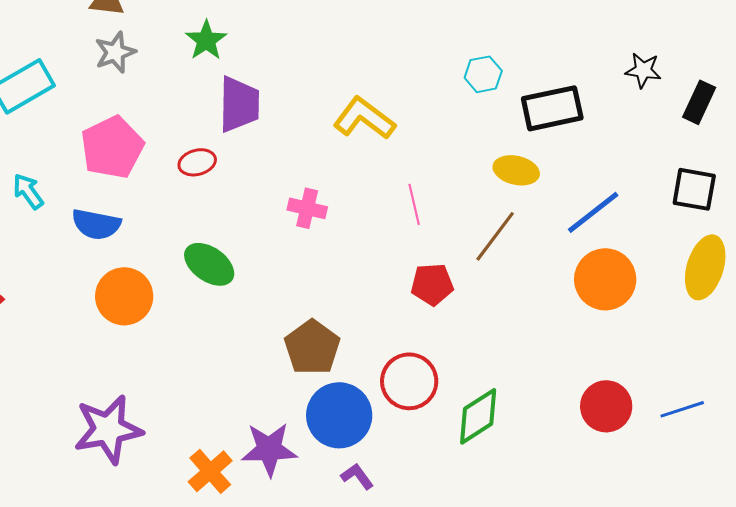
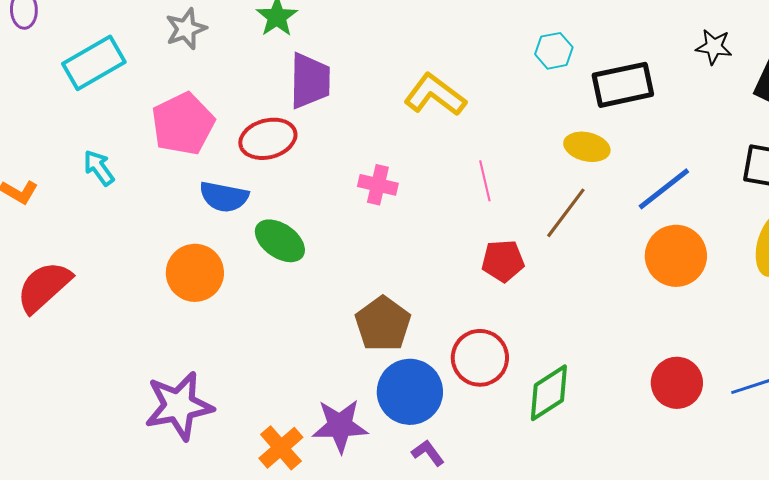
red ellipse: (197, 162) -> (268, 139), size x1.5
blue semicircle: (96, 224) -> (224, 197), moved

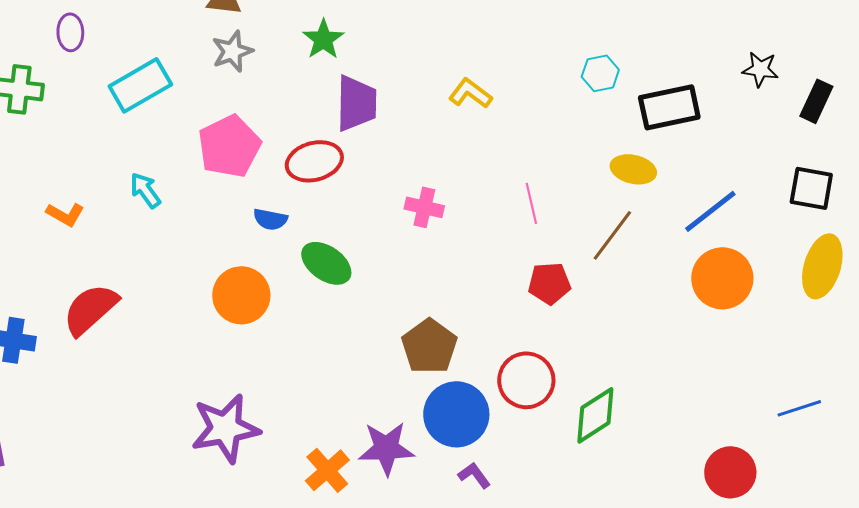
yellow L-shape: (435, 95) -> (470, 93), moved, size x0.7
blue semicircle: (224, 197) -> (270, 219), size x0.7
red circle: (677, 383) -> (730, 472), moved

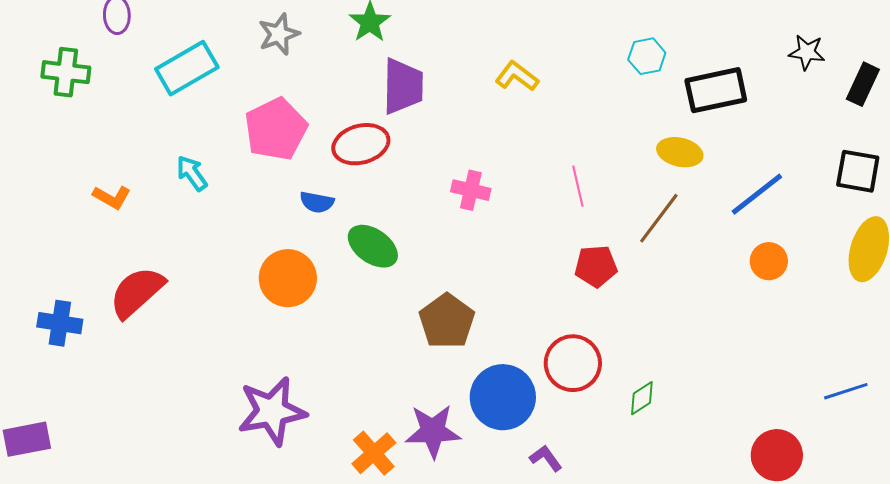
orange circle: (722, 278) -> (769, 261), size x0.6
brown pentagon: (429, 346) -> (447, 321), moved
green diamond: (595, 415) -> (642, 398), size x0.6
purple L-shape: (474, 475) -> (546, 458), moved

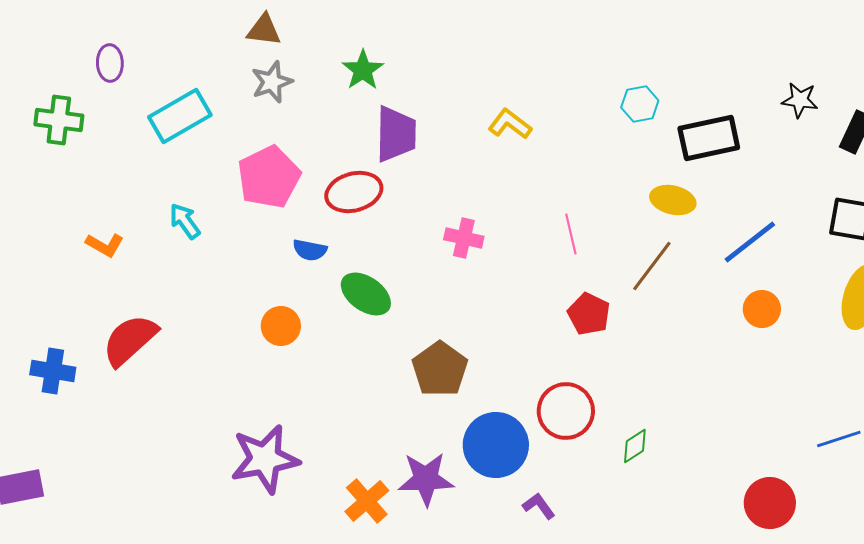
red pentagon: (596, 266) -> (589, 314), turned 30
orange circle: (288, 278) -> (281, 326), size x0.7

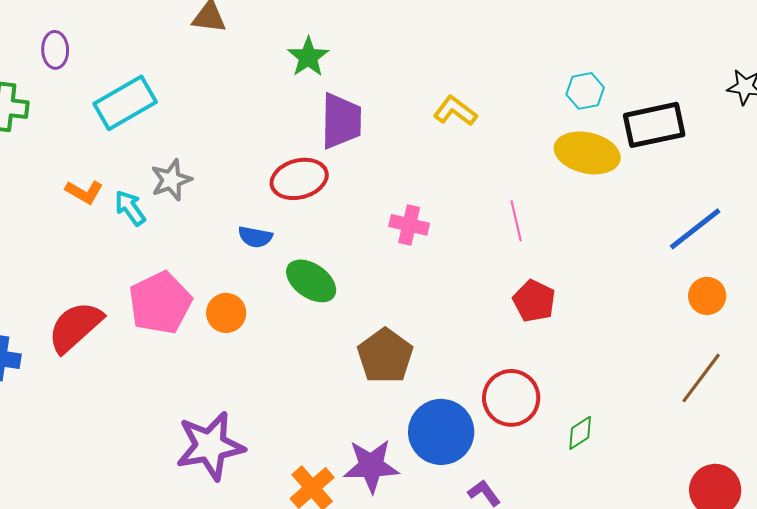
gray star: (272, 82) -> (171, 180), moved
pink pentagon: (269, 177) -> (160, 303), moved
yellow ellipse: (673, 200) -> (587, 153), moved, size x1.4
orange L-shape: (105, 245) -> (84, 192), moved
brown line: (652, 266) -> (701, 378), moved

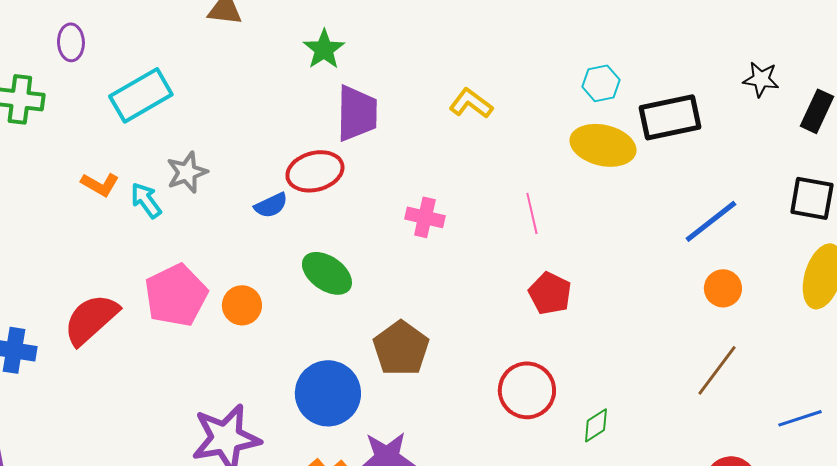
blue semicircle: (255, 237) -> (271, 205), moved, turned -36
blue circle: (441, 432) -> (328, 393), moved

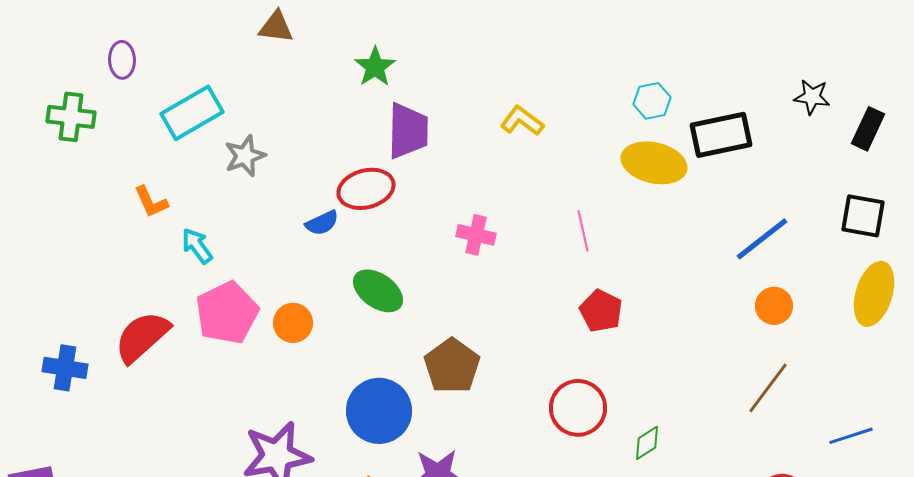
gray star: (187, 172) -> (245, 156), moved
orange L-shape: (100, 184) -> (151, 202), turned 36
cyan arrow: (146, 200) -> (197, 246), moved

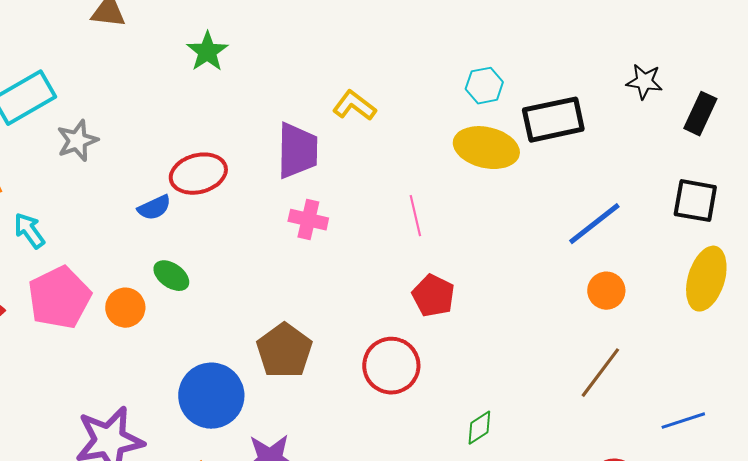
purple trapezoid: (408, 131) -> (297, 151), moved
green ellipse: (378, 291) -> (171, 276), moved, size x0.7
red circle: (578, 408) -> (391, 366), moved

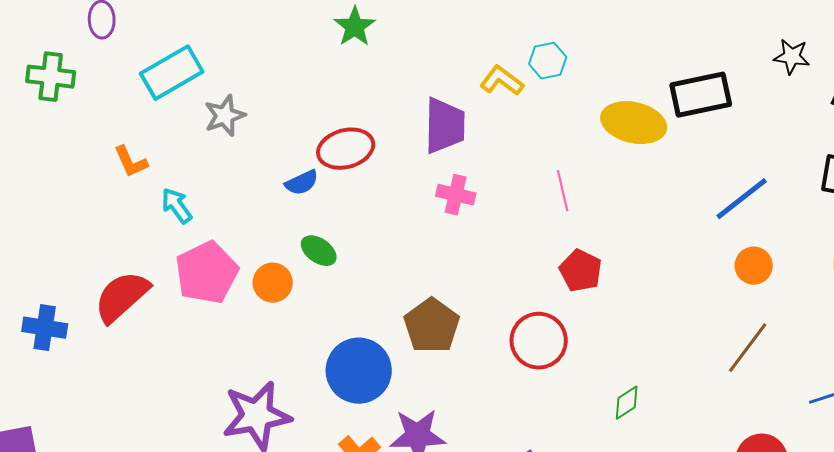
cyan hexagon: (484, 86) -> (548, 61), moved

